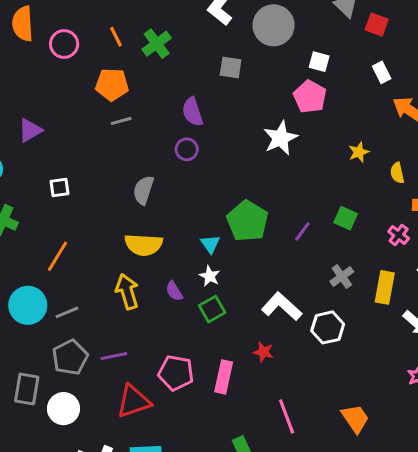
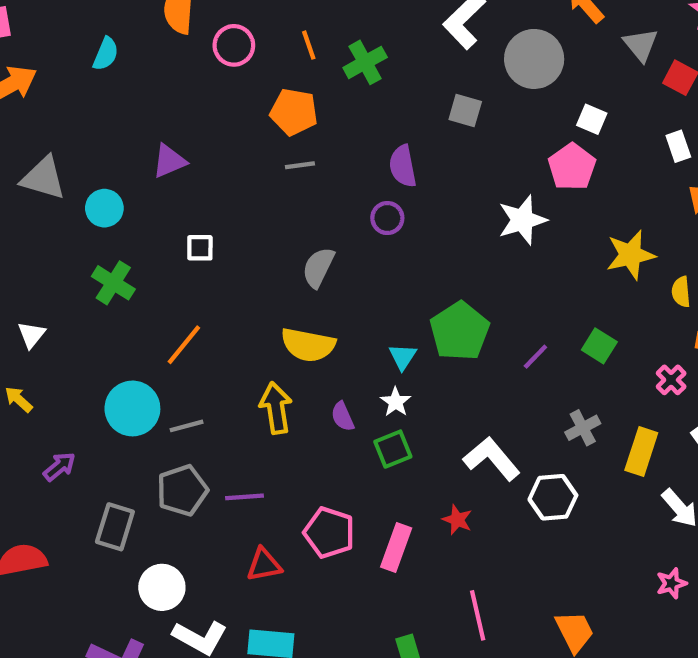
yellow star: (359, 152) -> (631, 255), size x1.6
red triangle: (134, 401) -> (264, 565), size x0.7
white circle: (63, 409) -> (162, 587), moved

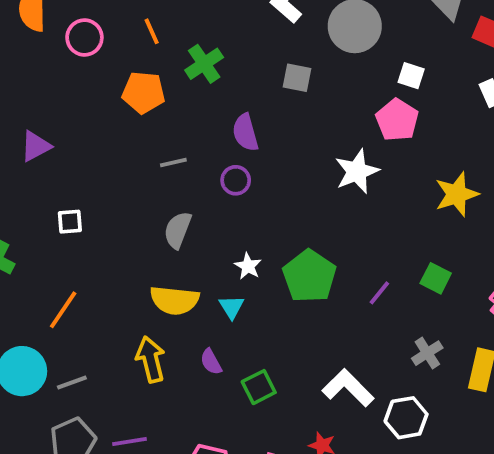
green cross: (365, 62) -> (204, 64), moved
gray line: (300, 165) -> (173, 163), moved
cyan triangle: (403, 357) -> (232, 307), moved
white star: (396, 402) -> (248, 266), moved

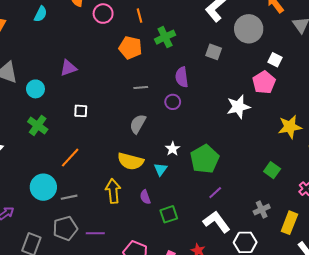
purple line: (379, 293) -> (215, 193), moved

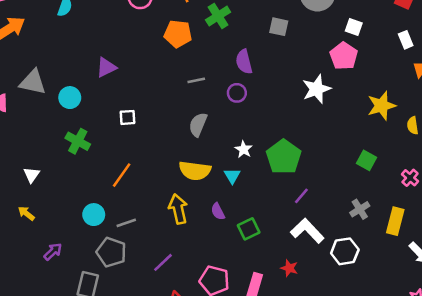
cyan circle: (43, 187) -> (94, 215), size x0.7
gray pentagon: (65, 228) -> (111, 252), moved, turned -30
purple line: (95, 233) -> (163, 262), turned -36

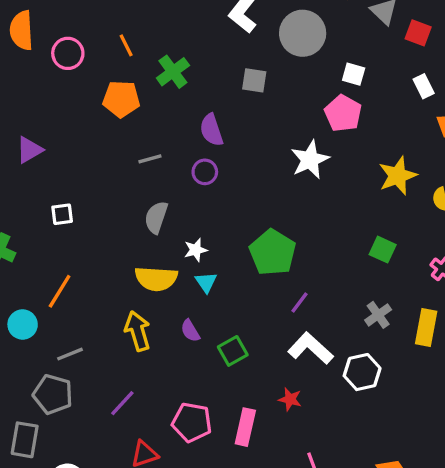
white star: (244, 149) -> (196, 250), moved, turned 30
cyan circle: (94, 215) -> (23, 324), moved

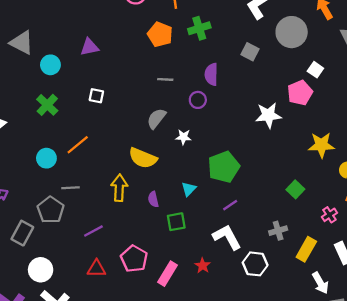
white star: (196, 250) -> (183, 137), moved
cyan triangle: (206, 282) -> (189, 189), moved

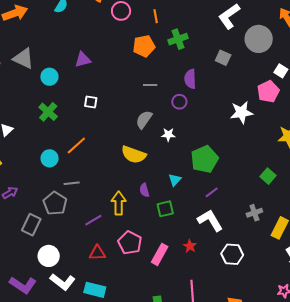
orange pentagon: (160, 34) -> (144, 46), turned -30
yellow arrow: (119, 188) -> (119, 203), moved
white hexagon: (255, 264) -> (232, 254), moved

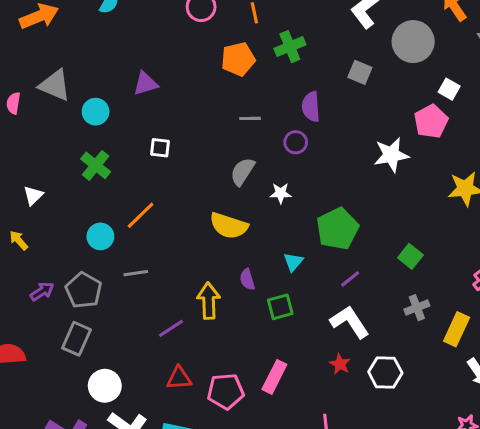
green square: (268, 176) -> (410, 256), moved
gray pentagon: (55, 203) -> (84, 290), moved
pink pentagon: (130, 243) -> (226, 391), moved, turned -30
red star: (190, 246) -> (340, 364), moved

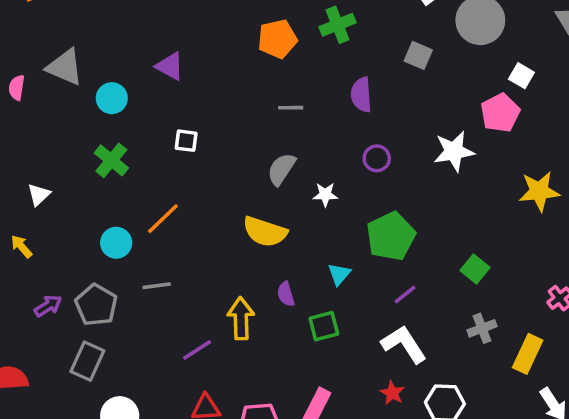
purple triangle: (145, 84) -> (170, 66), turned 44
purple circle: (296, 142) -> (377, 158), moved

